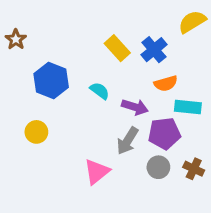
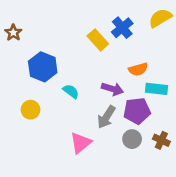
blue cross: (154, 50) -> (122, 28), moved
cyan semicircle: (100, 91) -> (71, 91), moved

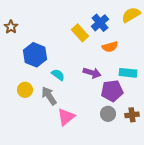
orange semicircle: (138, 69) -> (110, 47), moved
gray arrow: (106, 117) -> (49, 96), moved, turned 114
brown cross: (161, 140) -> (132, 115), turned -32

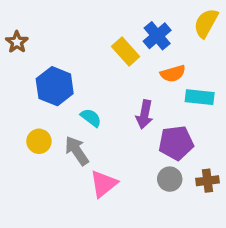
yellow semicircle: (131, 15) -> (206, 23), turned -30
purple arrow: (92, 73) -> (145, 115), turned 84
cyan rectangle: (128, 73) -> (200, 97), moved

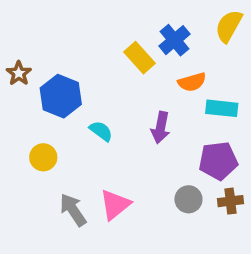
brown star: (17, 42) -> (19, 73), moved
purple pentagon: (176, 143) -> (218, 161), moved
gray arrow: (77, 151) -> (73, 210), moved

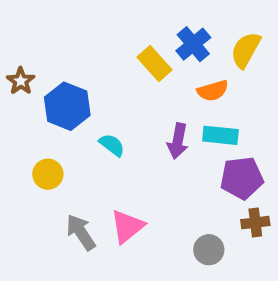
yellow semicircle: (229, 26) -> (246, 50), moved
cyan rectangle: (222, 108) -> (220, 135), moved
gray circle: (188, 199) -> (209, 250), moved

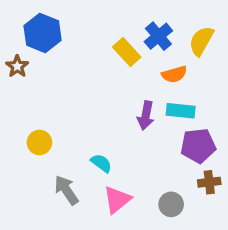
blue hexagon: (67, 106) -> (43, 33), moved
cyan semicircle: (112, 145) -> (101, 163), moved
pink triangle: (127, 226) -> (117, 200), moved

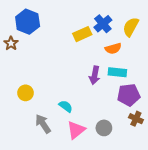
yellow rectangle: (127, 52) -> (82, 34), turned -72
brown cross: (209, 182) -> (136, 119), turned 32
gray circle: (171, 204) -> (104, 128), moved

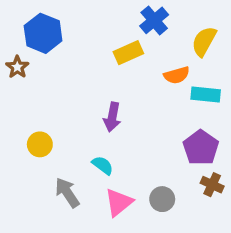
blue cross: (103, 24) -> (154, 20), moved
cyan rectangle: (117, 72) -> (206, 94), moved
purple arrow: (95, 75) -> (112, 117), moved
purple pentagon: (129, 95) -> (201, 148), turned -30

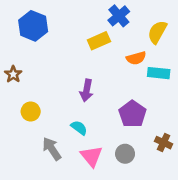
brown star: (17, 67) -> (13, 74), moved
purple pentagon: (201, 148) -> (132, 114), moved
pink triangle: (119, 202) -> (91, 156), turned -30

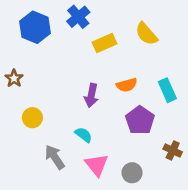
blue cross: (119, 16) -> (78, 17), moved
yellow semicircle: (157, 32) -> (146, 34), moved, turned -70
orange semicircle: (136, 58) -> (127, 85), moved
cyan rectangle: (159, 73) -> (167, 90), moved, turned 60
gray circle: (125, 154) -> (132, 173), moved

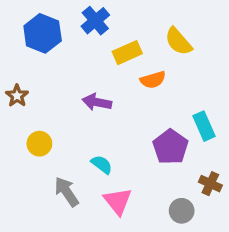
orange semicircle: (127, 85) -> (153, 80), moved
cyan rectangle: (167, 90) -> (204, 126), moved
purple arrow: (91, 95) -> (97, 102), moved, turned 90
gray circle: (132, 173) -> (182, 211), moved

